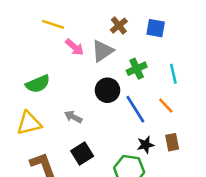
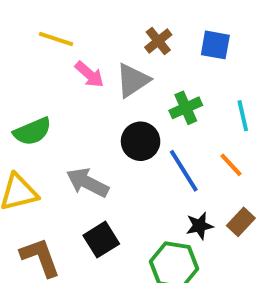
gray arrow: (73, 117) -> (87, 183), size x1.5
brown rectangle: (172, 142) -> (241, 222), turned 54

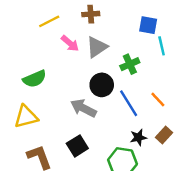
yellow line: (56, 39) -> (49, 21), turned -45
brown cross: (158, 41) -> (91, 14), moved, turned 35
cyan line: (243, 116) -> (162, 46), moved
gray arrow: (87, 183) -> (83, 108), moved

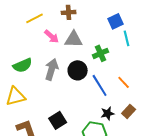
blue square: (148, 25) -> (116, 21), turned -35
gray triangle: (97, 47) -> (74, 39), turned 36
gray arrow: (83, 108) -> (52, 69), moved, turned 80

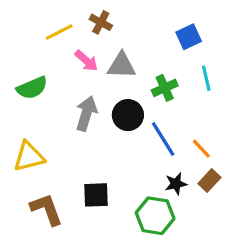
brown cross: (69, 12) -> (101, 22), moved, turned 32
cyan line: (127, 38) -> (206, 78), moved
green semicircle: (23, 65) -> (32, 88), moved
orange line: (124, 82) -> (201, 149), moved
black square: (58, 120) -> (96, 195), turned 30

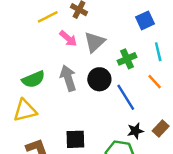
gray triangle: (122, 66) -> (95, 42), turned -45
green semicircle: (32, 88) -> (33, 79), moved
gray arrow: (86, 113) -> (68, 78), turned -35
orange line: (201, 149) -> (155, 82), moved

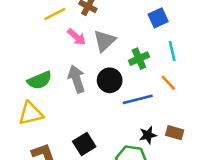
blue line: (126, 97) -> (138, 99), turned -72
brown rectangle: (161, 128) -> (175, 133), turned 63
black square: (75, 139) -> (84, 144), turned -30

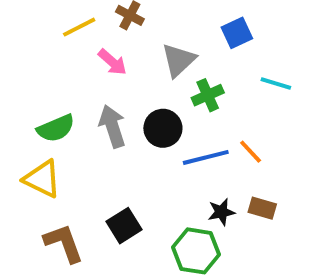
gray triangle: (105, 41) -> (179, 60), moved
cyan line: (172, 51) -> (276, 83), moved, turned -60
orange line: (168, 83) -> (251, 152), moved
yellow triangle: (31, 113) -> (42, 179), turned 40

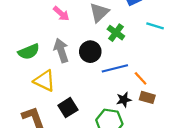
green cross: (208, 95) -> (116, 33), turned -30
orange line: (251, 152) -> (141, 78), moved
yellow triangle: (42, 179) -> (44, 81), moved

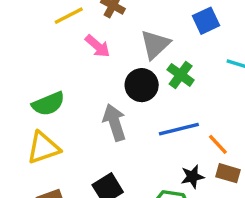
gray arrow: (61, 51) -> (114, 122), moved
black circle: (90, 52) -> (142, 85), moved
yellow triangle: (44, 81) -> (43, 148), moved, turned -45

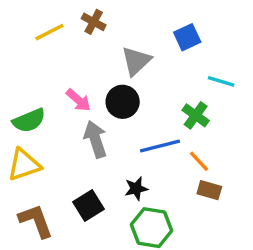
pink arrow: (98, 46) -> (78, 100), moved
green cross: (181, 75) -> (196, 115), moved
black star: (192, 177) -> (136, 189), moved

